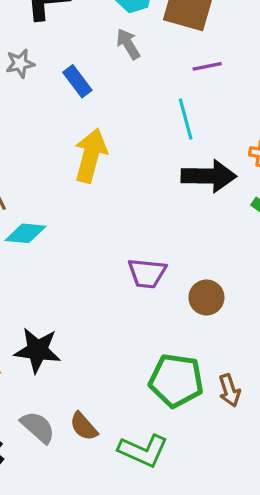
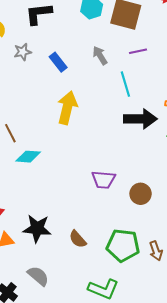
gray arrow: (128, 44) -> (100, 55), moved
brown semicircle: (84, 426) -> (78, 239), moved

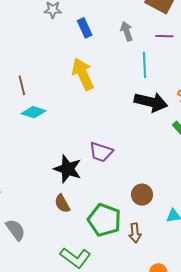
yellow arrow: (67, 108) -> (83, 74), turned -52
brown circle: (141, 194) -> (142, 195), moved
black star: (37, 228) -> (68, 169), moved

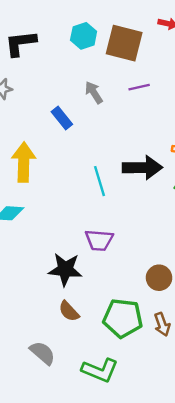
blue rectangle: (85, 28) -> (62, 118), moved
cyan line: (144, 65) -> (99, 181), moved
yellow arrow: (83, 74) -> (24, 162), moved, turned 40
gray semicircle: (15, 230) -> (42, 353), moved

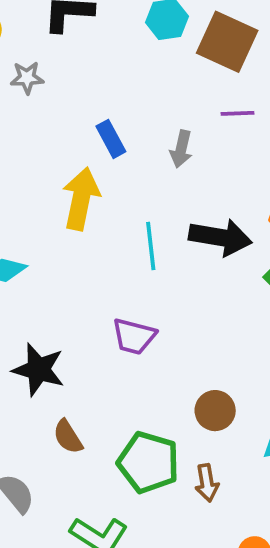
gray arrow: (94, 92) -> (181, 149), moved, turned -145
yellow arrow: (24, 162) -> (81, 199), moved
black star: (65, 269) -> (39, 370), moved

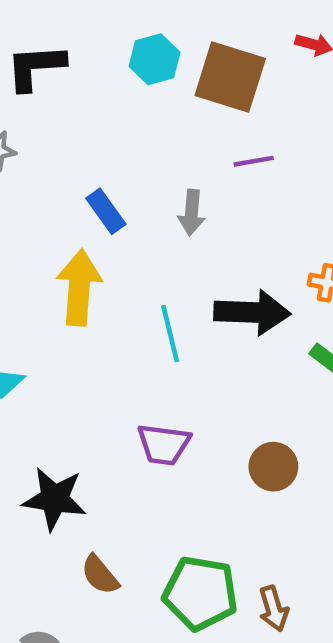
brown circle: (215, 411) -> (273, 467), moved

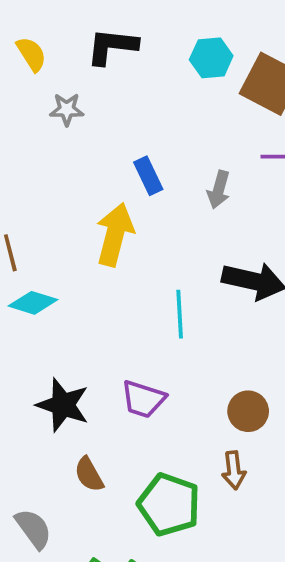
cyan line: (170, 333) -> (180, 314), moved
purple trapezoid: (164, 444) -> (143, 399), moved
brown arrow: (274, 609) -> (234, 470), moved

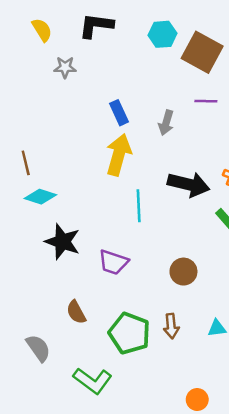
yellow arrow: (115, 235) -> (119, 155), moved
black star: (63, 405) -> (63, 242), moved
brown arrow: (234, 470) -> (171, 326), moved

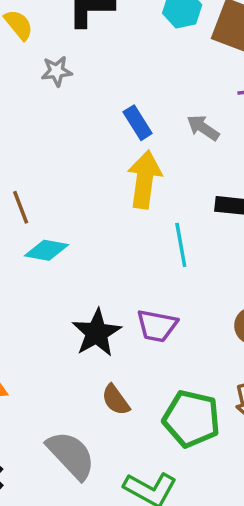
gray arrow: (166, 123) -> (203, 128), turned 115
black star: (63, 242) -> (97, 333), moved, turned 30
gray semicircle: (38, 348) -> (71, 455), size x1.4

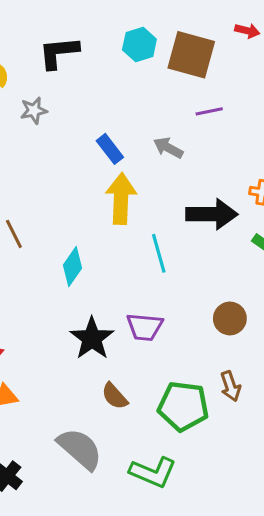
cyan diamond: (47, 250) -> (72, 267), moved, turned -60

